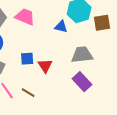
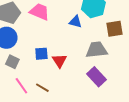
brown square: (102, 23) -> (114, 29), moved

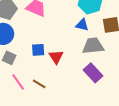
blue triangle: (75, 22) -> (82, 25), moved

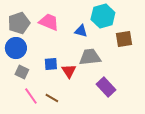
blue triangle: (82, 25) -> (81, 31), moved
gray trapezoid: (93, 46) -> (90, 57), moved

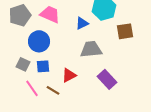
blue triangle: (81, 31) -> (82, 23), turned -40
blue circle: (16, 48) -> (39, 41), moved
blue square: (51, 64) -> (43, 66), moved
red triangle: (69, 71) -> (69, 75), moved, turned 35

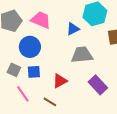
brown line: (53, 90) -> (50, 102), moved

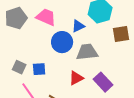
blue circle: (30, 47) -> (62, 42), moved
red triangle: (60, 81) -> (76, 78), moved

